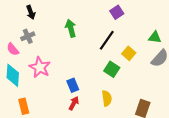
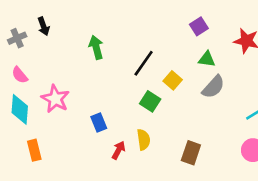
purple square: (117, 12) -> (199, 26), moved
gray cross: (28, 36) -> (17, 38), moved
red arrow: (74, 103) -> (119, 150), moved

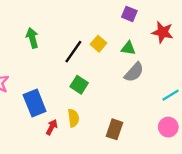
purple square: (199, 26) -> (129, 14), moved, turned -35
yellow square: (173, 80) -> (99, 44), moved
blue rectangle: (99, 122) -> (35, 103), size x1.6

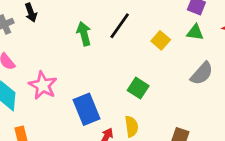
green triangle: (128, 48) -> (195, 32), moved
black line: (73, 52) -> (120, 26), moved

